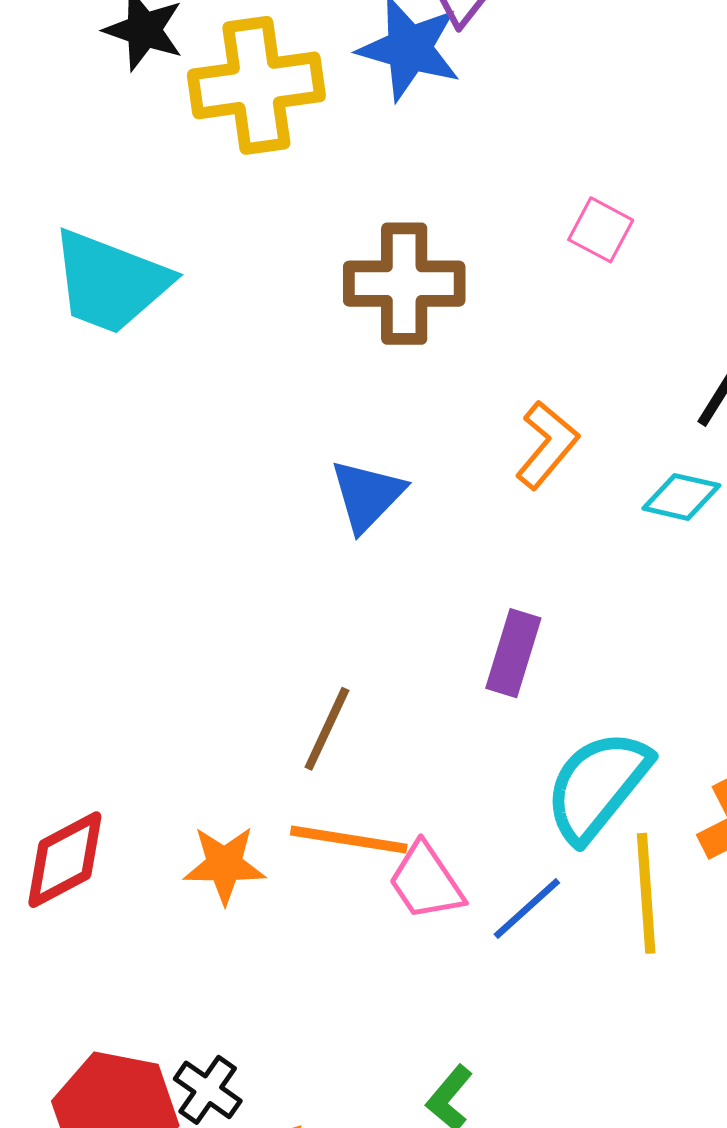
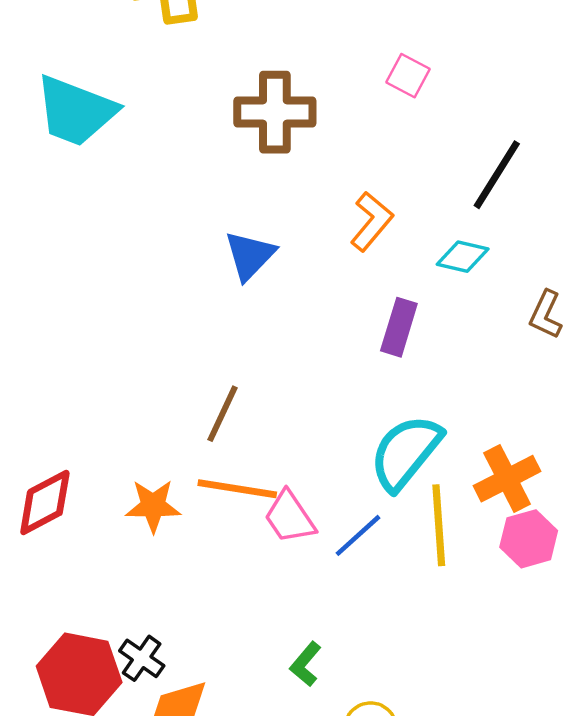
purple rectangle: (513, 653) -> (399, 327), moved

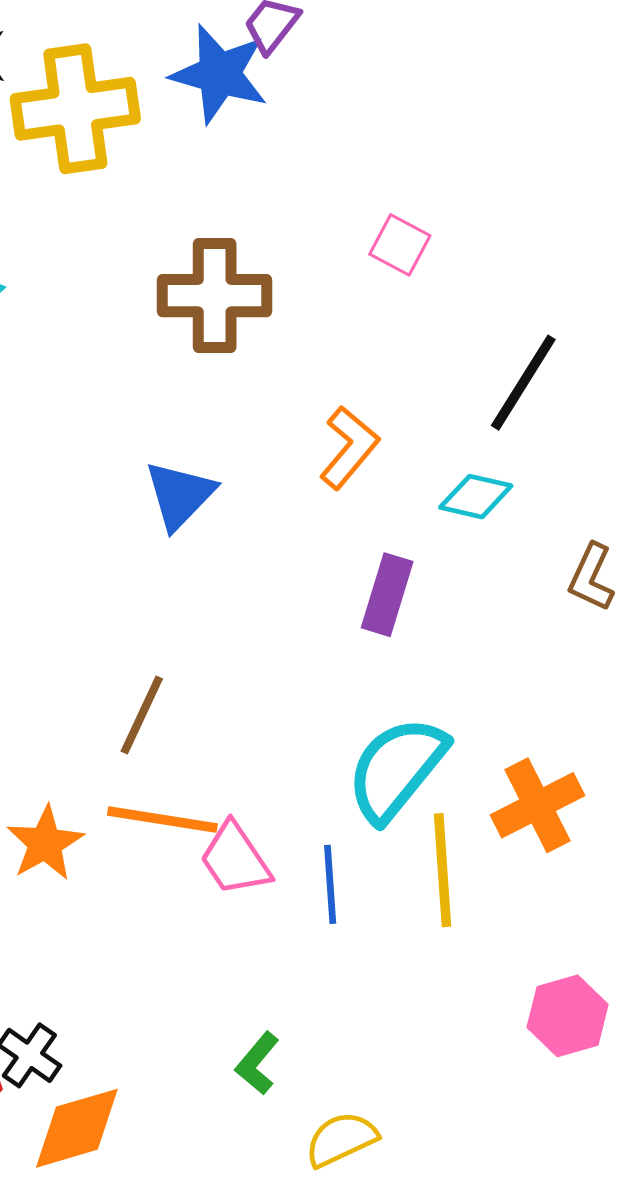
orange star: (153, 506) -> (45, 843), turned -30
blue line: (358, 535) -> (330, 884), turned -52
pink hexagon: (529, 539) -> (568, 1016), moved

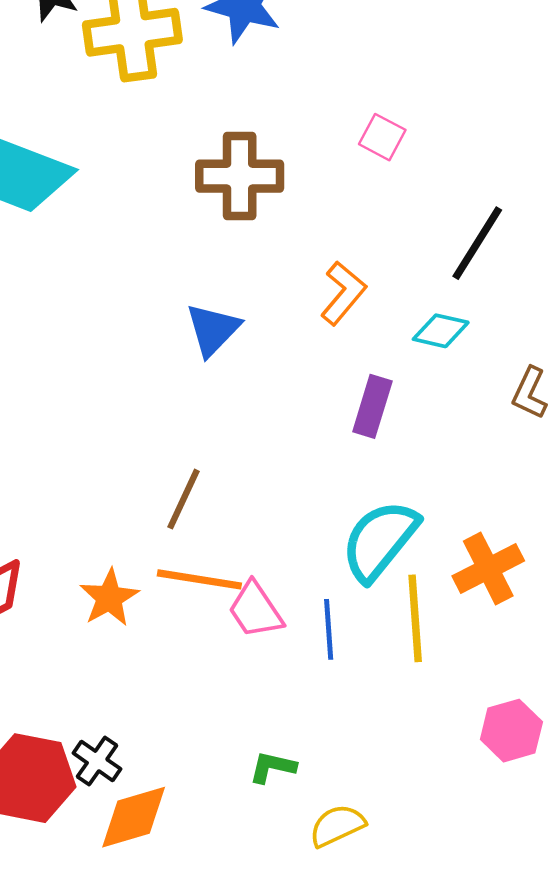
green L-shape: (257, 1063) -> (273, 767), turned 63

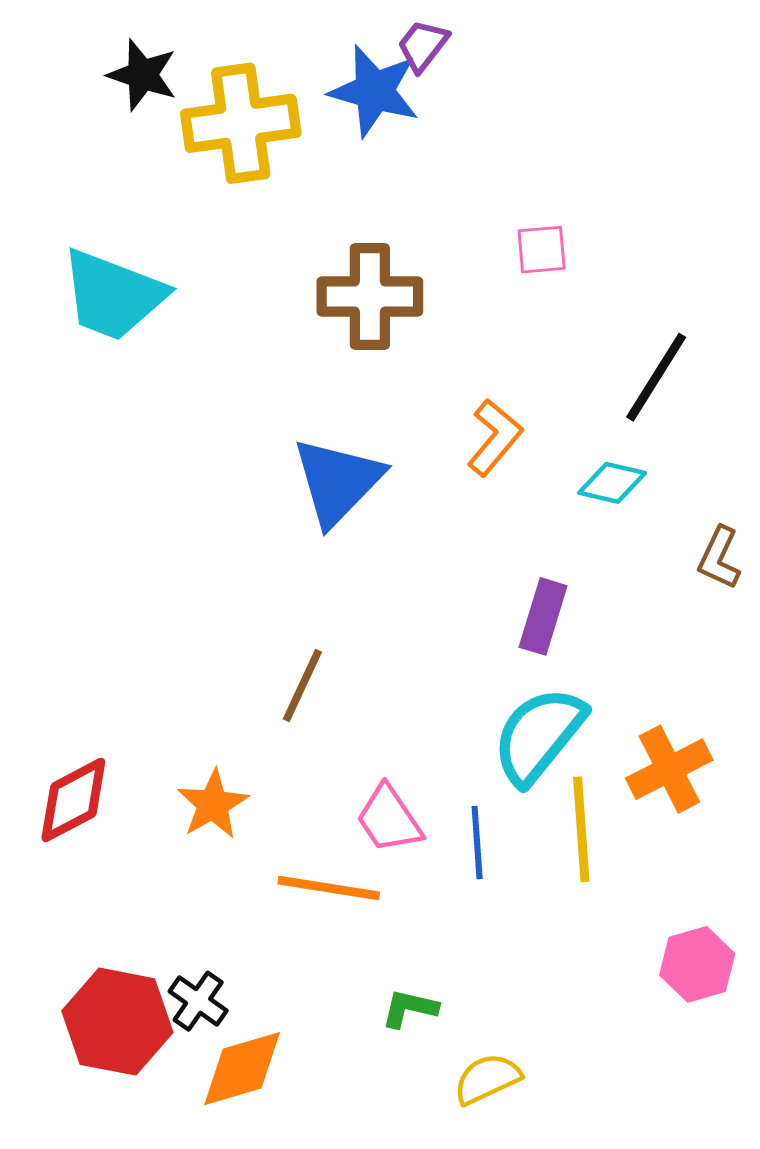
pink square: (382, 137) -> (542, 250), turned -33
blue triangle: (213, 330) -> (338, 481), size x1.4
purple rectangle: (372, 406) -> (543, 616), moved
orange line: (199, 579) -> (329, 888), moved

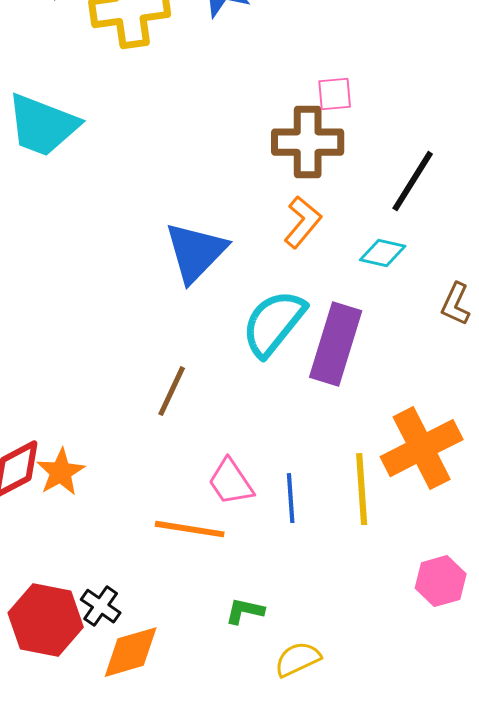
brown cross: (370, 296) -> (308, 142), moved
purple rectangle: (543, 616) -> (336, 344), size x1.6
cyan semicircle: (539, 735) -> (274, 323), moved
orange cross: (669, 769) -> (422, 448), size x1.4
orange star: (213, 804) -> (61, 472), moved

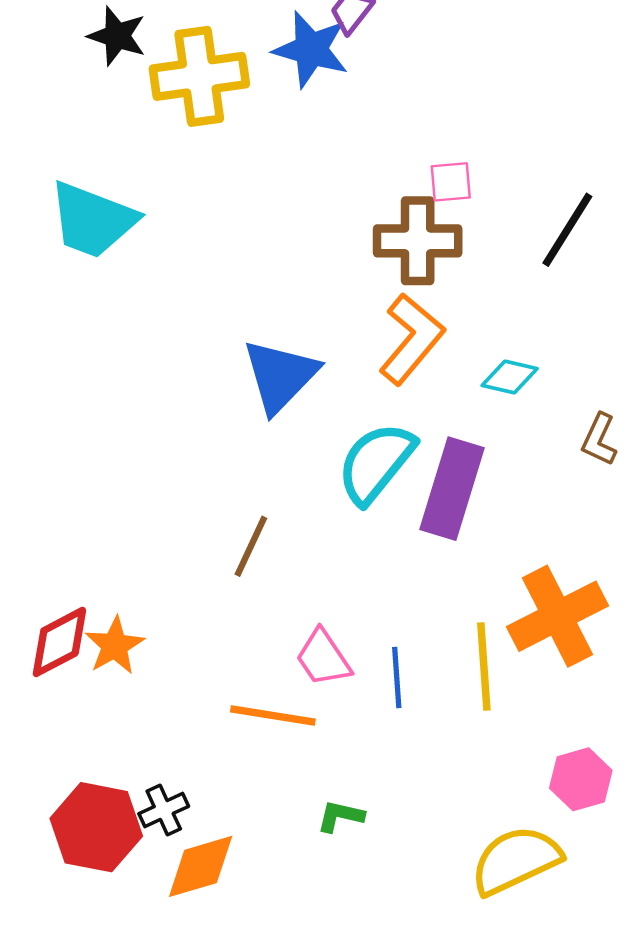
black line: (413, 181) -> (567, 230), moved
orange L-shape: (303, 222) -> (412, 339), size x1.4
black cross: (101, 606) -> (164, 810), turned 30
yellow semicircle: (298, 659) -> (516, 860), moved, size x1.6

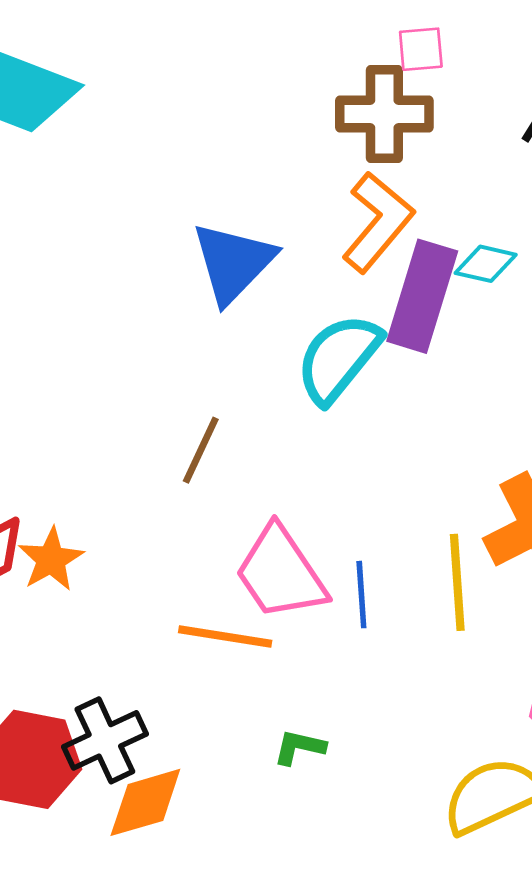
purple rectangle: (452, 489) -> (422, 296), moved
pink trapezoid: (323, 658) -> (280, 573), size x1.5
black cross: (164, 810) -> (105, 740), size x1.5

